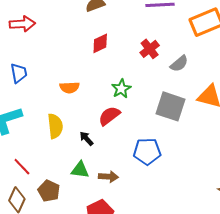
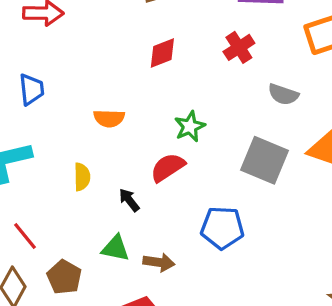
red cross: (150, 49) -> (239, 47), moved
gray semicircle: (179, 64) -> (283, 94), turned 54
yellow semicircle: (55, 126) -> (82, 177), size x0.7

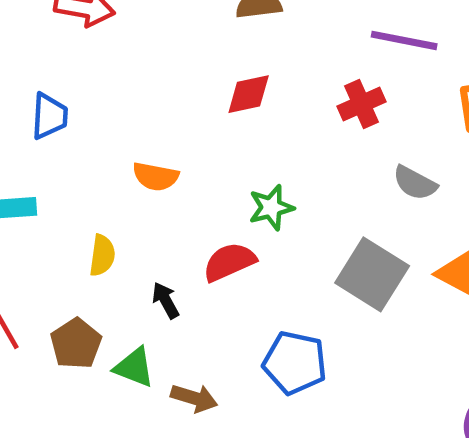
brown pentagon: (64, 277) -> (76, 344), moved

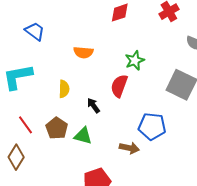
blue trapezoid: (49, 116) -> (35, 31), turned -50
red semicircle: (229, 262) -> (119, 86), turned -40
brown arrow: (194, 398) -> (129, 148), moved

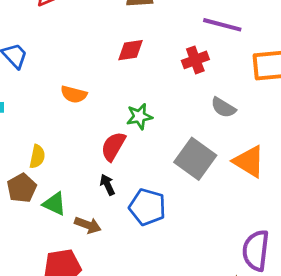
yellow semicircle: (64, 89) -> (37, 157), moved
black arrow: (93, 105) -> (107, 185), moved
brown arrow: (129, 148) -> (88, 225), moved

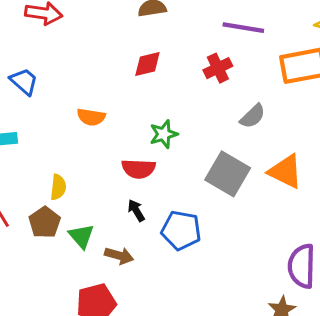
gray semicircle: (223, 108) -> (253, 116), turned -70
red semicircle: (113, 146) -> (139, 169), turned -112
green triangle: (54, 204) -> (81, 236), turned 30

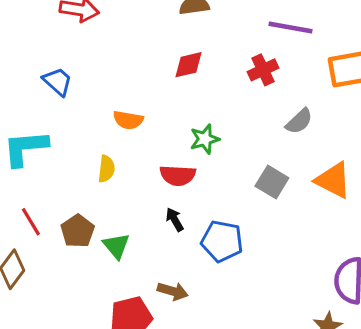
gray square: (228, 174) -> (272, 182), size x0.7
yellow semicircle: (58, 187) -> (106, 169), moved
brown arrow: (119, 256) -> (173, 291), moved

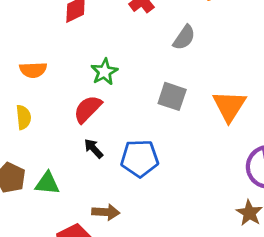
red semicircle: (178, 175) -> (88, 109), turned 144
orange triangle: (333, 180) -> (229, 106), moved, turned 48
green triangle: (116, 246) -> (47, 183), turned -32

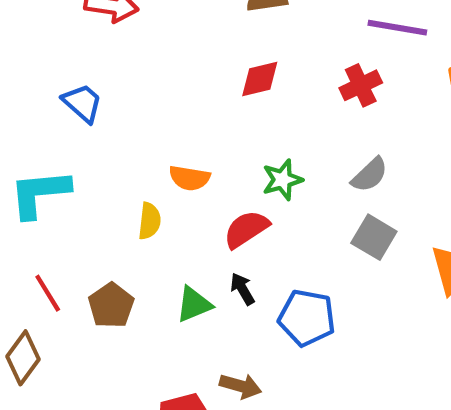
gray semicircle: (184, 38) -> (370, 175), moved
orange semicircle: (33, 70) -> (189, 178), moved
green triangle: (47, 183) -> (194, 304), moved, turned -40

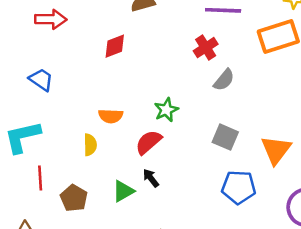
red diamond: (260, 79) -> (115, 46), moved
gray semicircle: (370, 175) -> (224, 80), moved
red line: (48, 293) -> (40, 178), moved, turned 35
blue pentagon: (307, 318) -> (239, 187), moved

